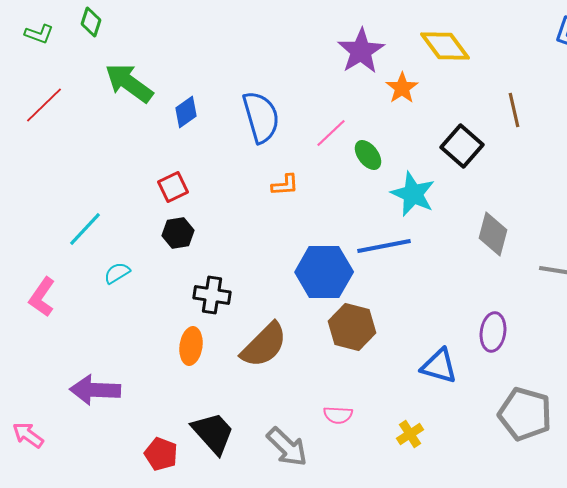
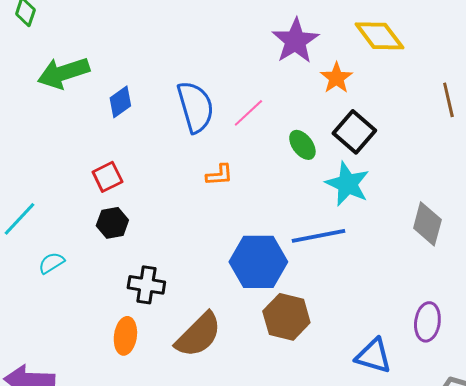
green arrow: (129, 83) -> (63, 73), turned -54
pink line: (331, 133) -> (248, 113), moved
black square: (462, 146) -> (354, 132), moved

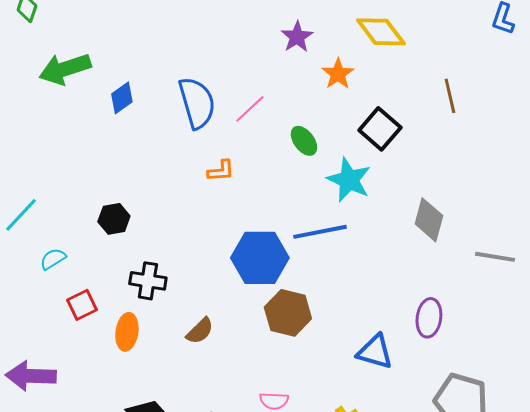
purple star: (295, 41) -> (297, 37), size x0.7
black square: (354, 132) -> (380, 129), moved
red square: (107, 177) -> (82, 305), moved
brown semicircle: (198, 335) -> (200, 331), size x0.6

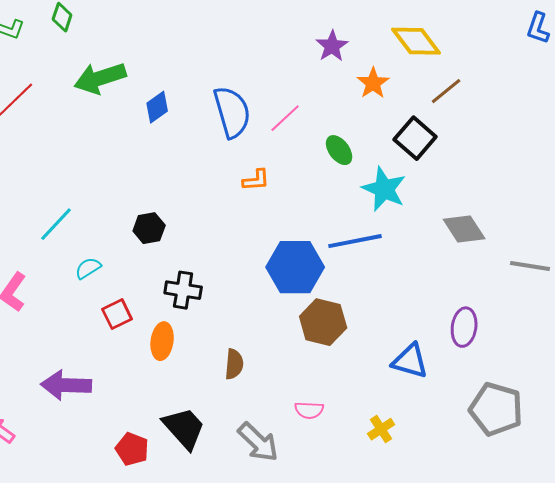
brown line: (450, 96) -> (446, 91), moved, turned 64
gray diamond: (429, 220) -> (464, 229), turned -48
brown semicircle: (200, 331) -> (234, 364), moved, turned -40

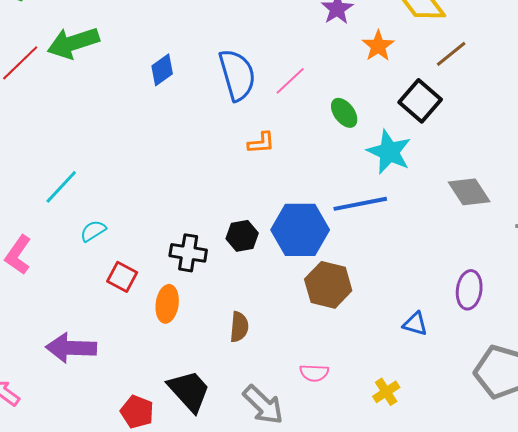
green arrow: (100, 78) -> (73, 43), moved
black hexagon: (149, 228) -> (242, 236), moved
red square: (117, 314) -> (122, 277), turned -36
blue triangle: (410, 361) -> (415, 324), size x0.7

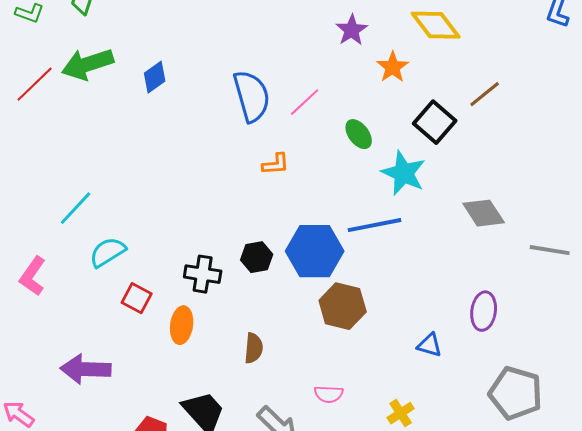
brown line: (451, 54) -> (485, 94), moved
blue diamond: (162, 70) -> (155, 77), moved
cyan semicircle: (93, 231) -> (108, 252), size x1.4

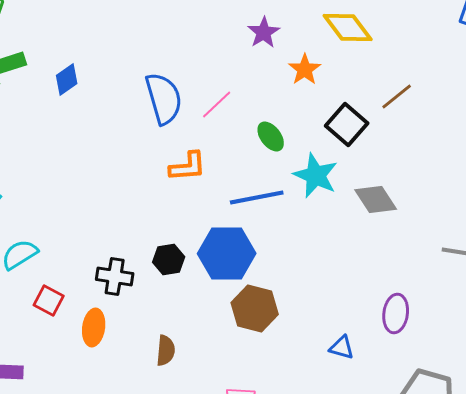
orange L-shape: (276, 164) -> (188, 166), size x1.4
gray diamond: (484, 213) -> (376, 200), moved
blue line: (375, 225) -> (257, 198), moved

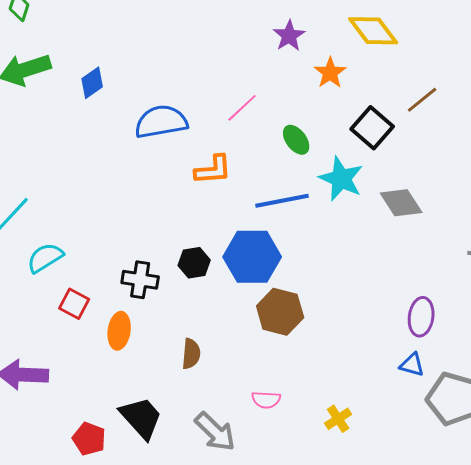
blue semicircle: (164, 98) -> (161, 122), moved, turned -84
blue triangle: (342, 348) -> (412, 365), moved

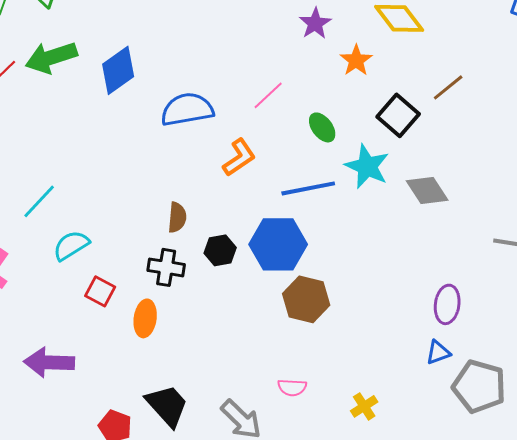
blue diamond: (92, 83) -> (118, 70), size x1.5
orange L-shape: (213, 170) -> (239, 157), turned -30
brown semicircle: (191, 354) -> (177, 217), moved
blue triangle: (412, 365) -> (438, 352), turned -36

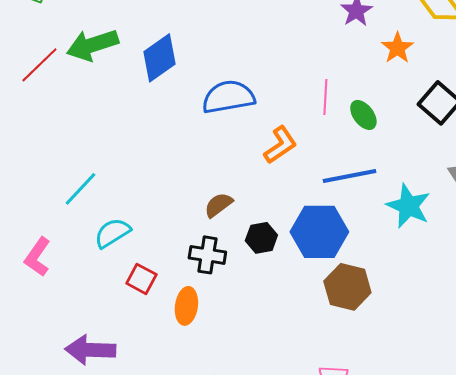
pink line: (268, 95) -> (325, 97), moved, turned -44
cyan star: (367, 166) -> (408, 206), moved
brown semicircle: (177, 217) -> (218, 205), turned -132

